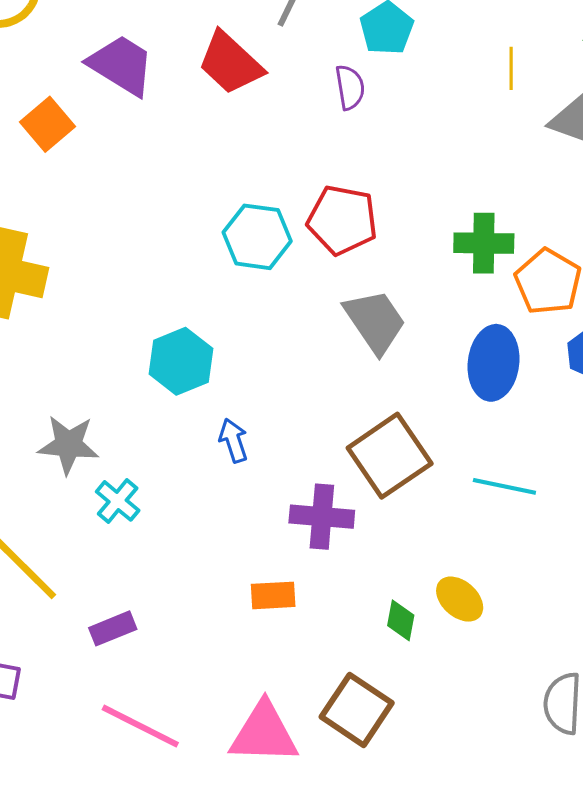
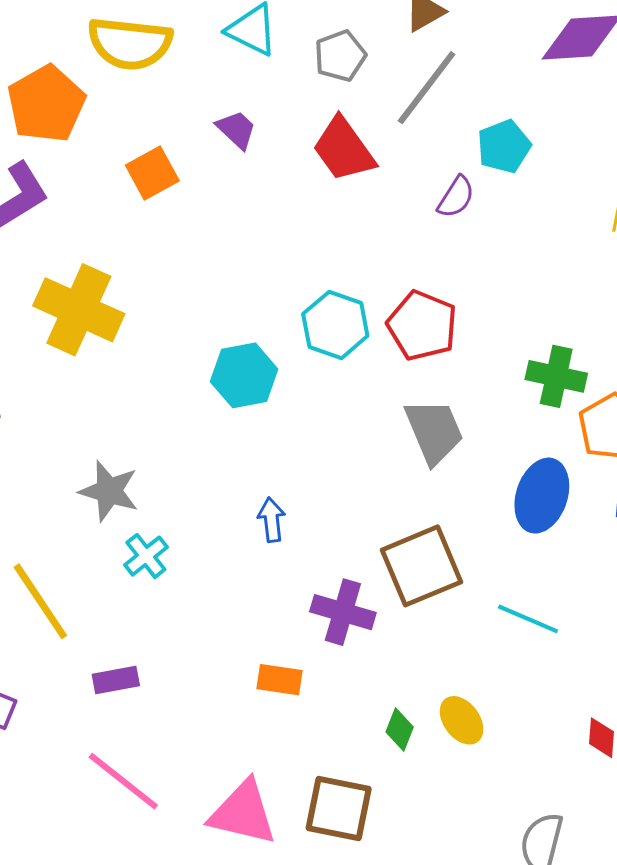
purple trapezoid: (121, 65) -> (236, 130), size x0.6
purple semicircle: (350, 87) -> (456, 197), turned 30
cyan hexagon: (181, 361) -> (244, 375), moved
brown square: (357, 710) -> (339, 808), turned -34

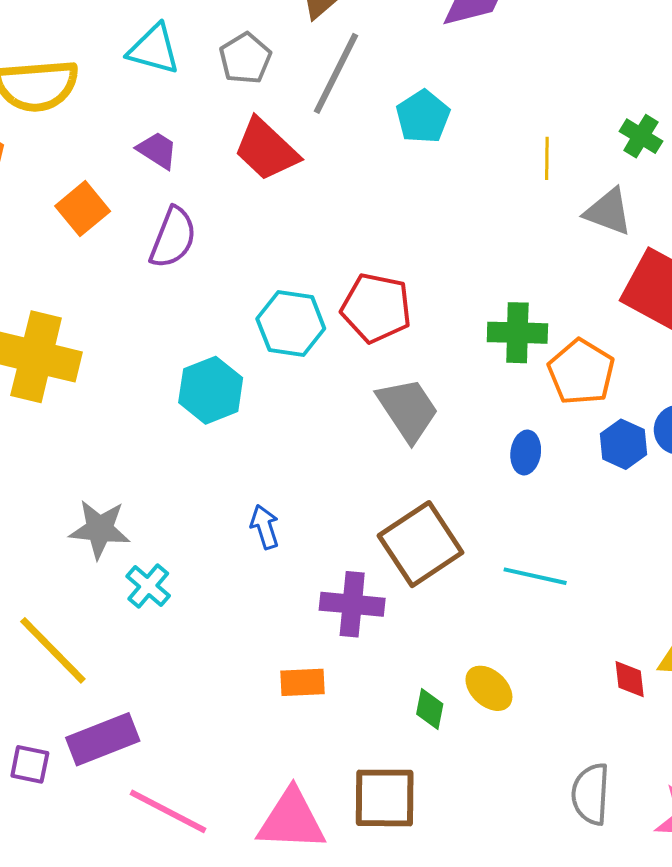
purple semicircle: (456, 197) -> (173, 238), moved, size x1.4
blue ellipse: (542, 496) -> (526, 452), size x0.6
purple rectangle: (116, 680) -> (103, 739), moved, size x1.5

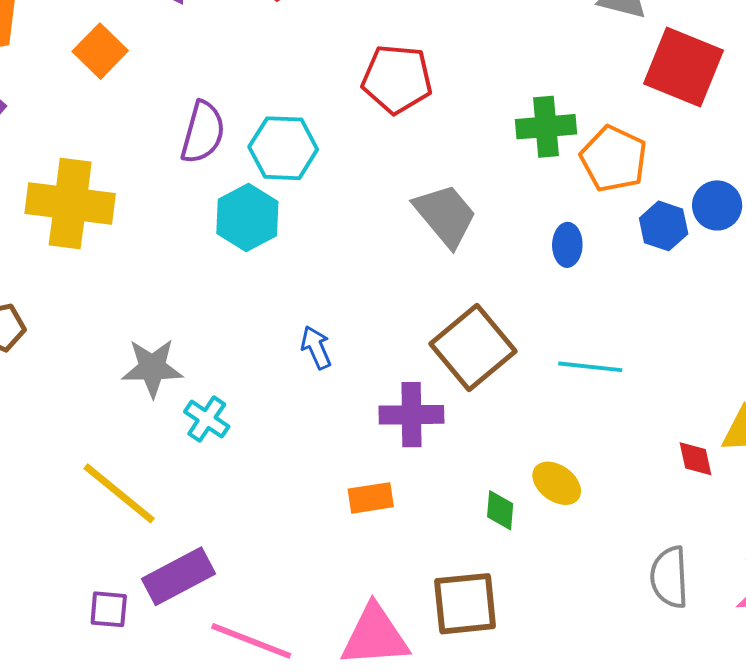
purple semicircle: (173, 238) -> (203, 132), moved
red pentagon: (376, 308) -> (397, 79), moved
cyan hexagon: (291, 324) -> (283, 148), moved

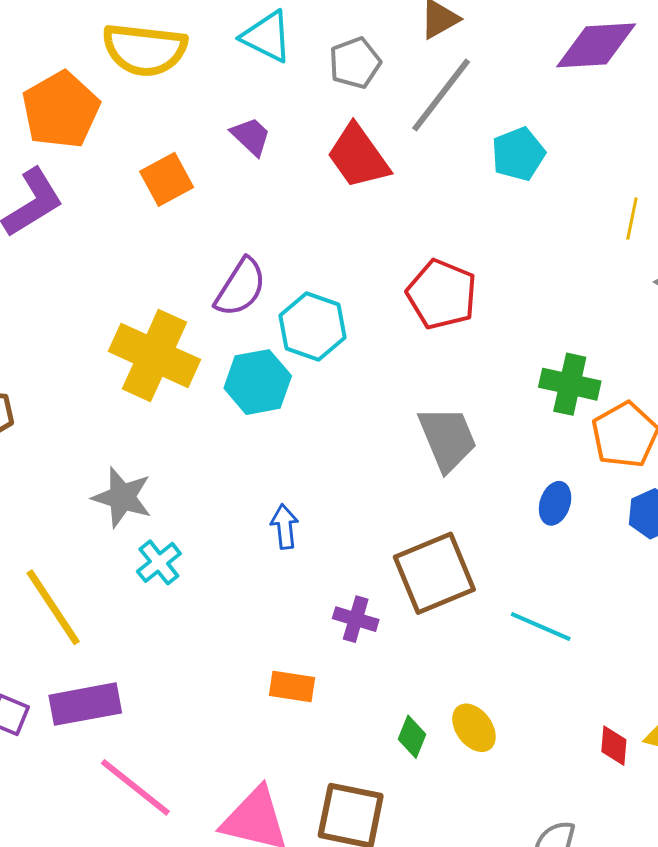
yellow cross: (70, 203) -> (154, 355), moved
purple cross: (411, 415) -> (356, 619), size x0.7

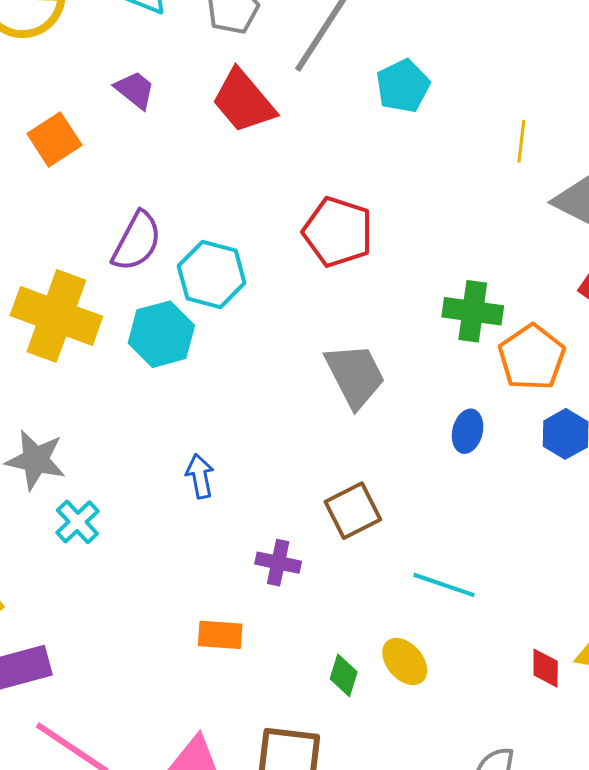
brown square: (434, 573) -> (353, 511), size x0.7
cyan line: (541, 627) -> (444, 585), moved

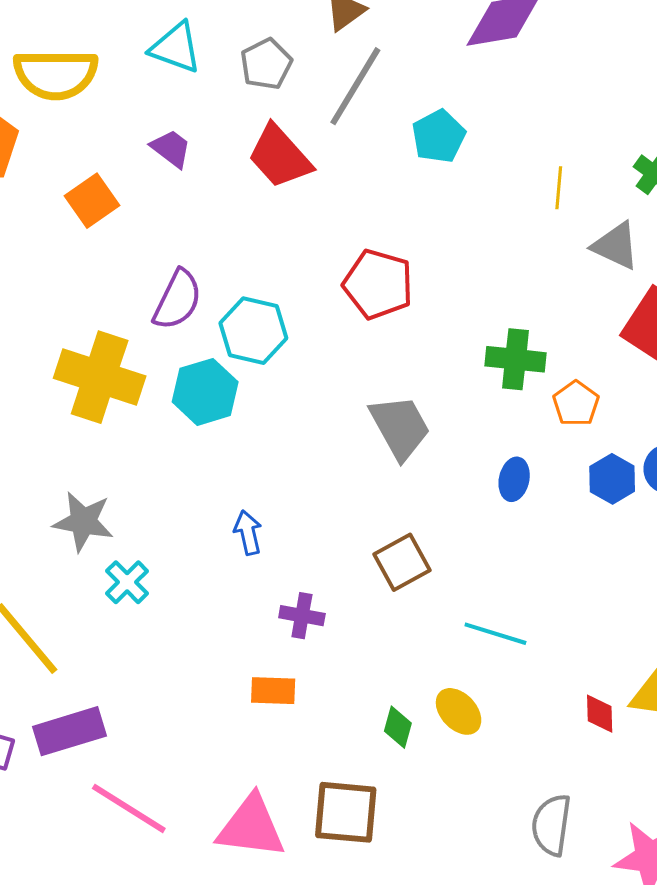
orange pentagon: (532, 357) -> (576, 404), size x0.7
purple cross: (278, 563) -> (302, 616), moved

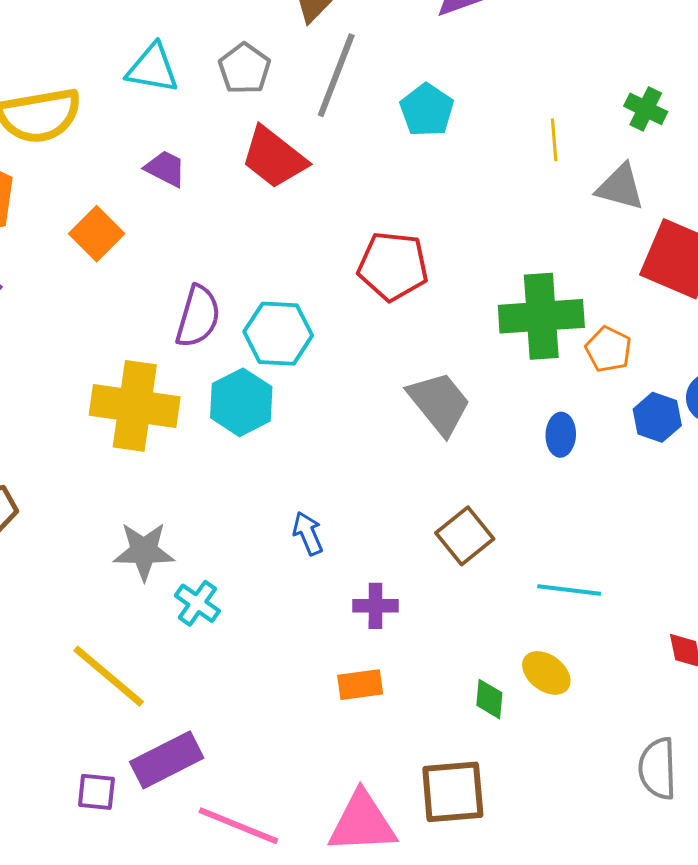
green cross: (515, 359) -> (541, 316), size x1.4

